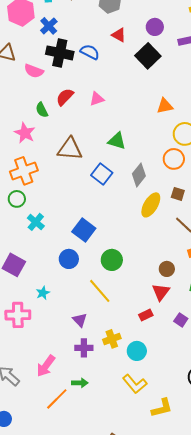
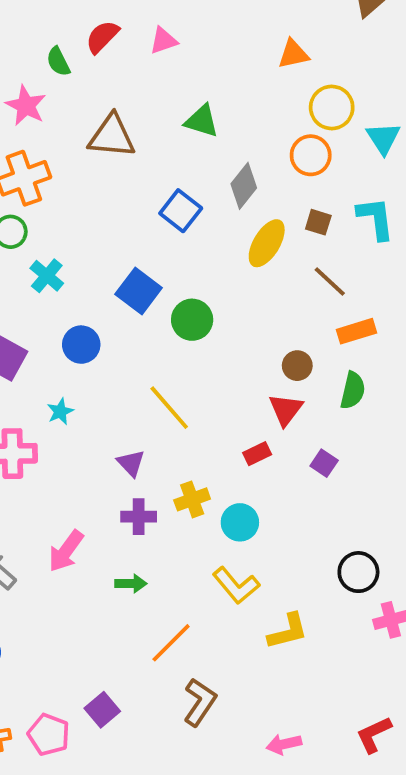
blue square: (102, 174) -> (181, 211), moved
blue circle: (69, 259) -> (81, 345), moved
green circle: (112, 260) -> (192, 320), moved
orange line: (57, 399) -> (171, 643), moved

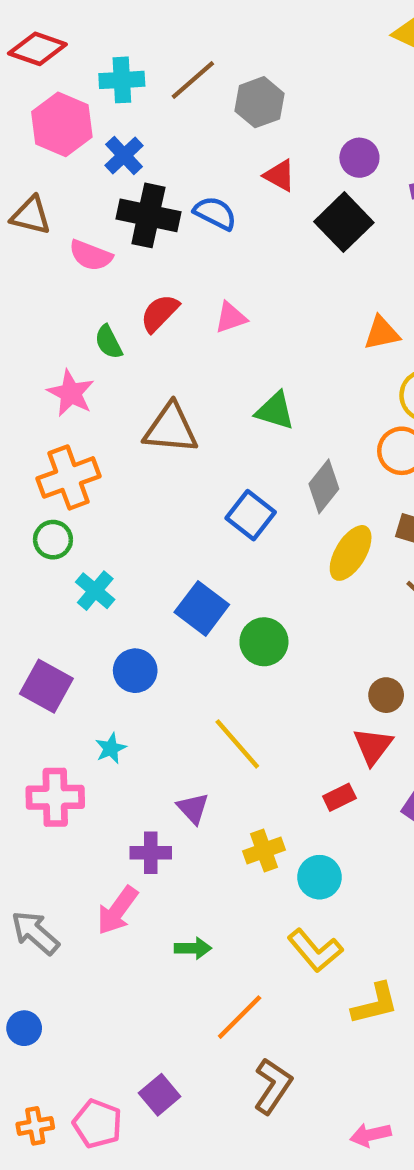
purple cross: (139, 517) -> (151, 853), moved

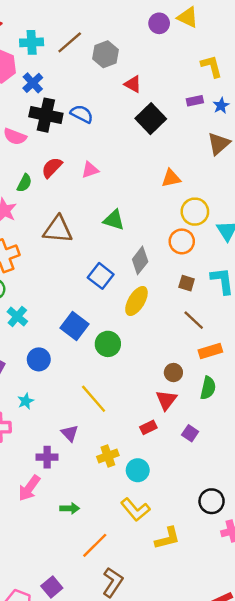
purple circle: (359, 158) -> (159, 23), moved
red triangle: (280, 175) -> (133, 84), moved
green semicircle: (109, 342) -> (24, 183), turned -126
yellow ellipse: (351, 553) -> (136, 301), moved

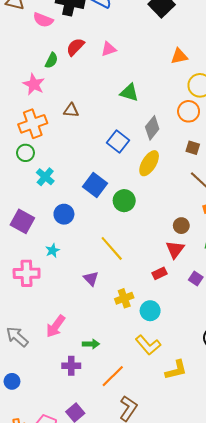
brown triangle: (58, 229) -> (71, 110), moved, size x0.6
purple cross: (47, 457) -> (71, 366), moved

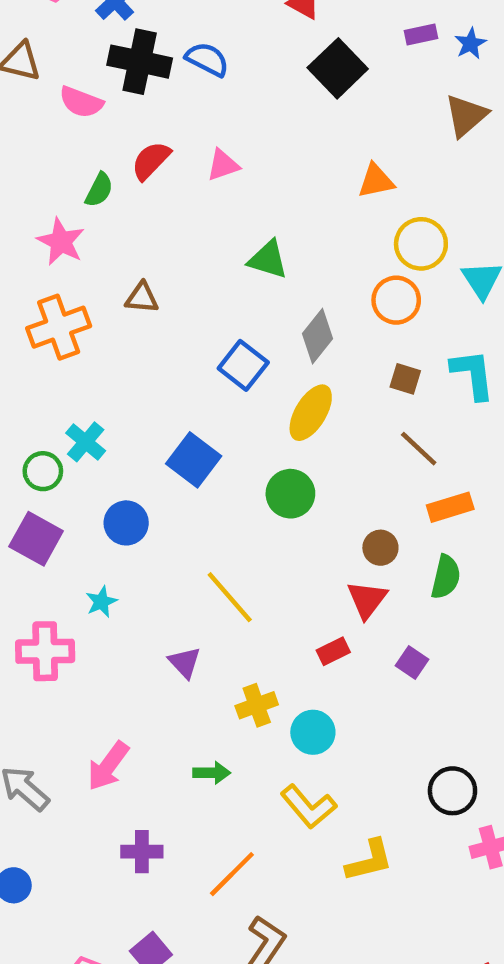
green circle: (25, 153) -> (43, 471), moved
green circle: (124, 201) -> (290, 494), moved
green arrow: (91, 344) -> (212, 773), moved

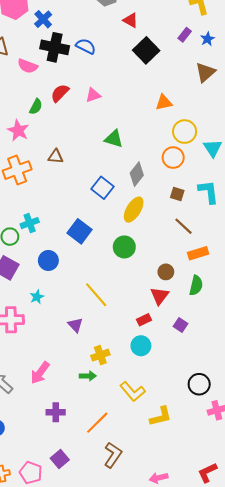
purple rectangle: (421, 35) -> (185, 35), turned -40
cyan cross: (86, 442) -> (30, 223), turned 30
yellow cross: (257, 705) -> (100, 355), moved
cyan circle: (313, 732) -> (141, 346), moved

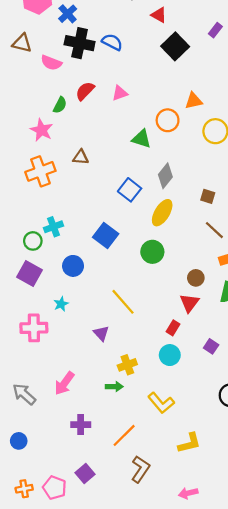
orange circle: (173, 158) -> (168, 120), moved
red rectangle: (144, 320) -> (173, 328), turned -32
purple square: (180, 325) -> (211, 346), moved
yellow L-shape: (161, 416) -> (189, 443), moved

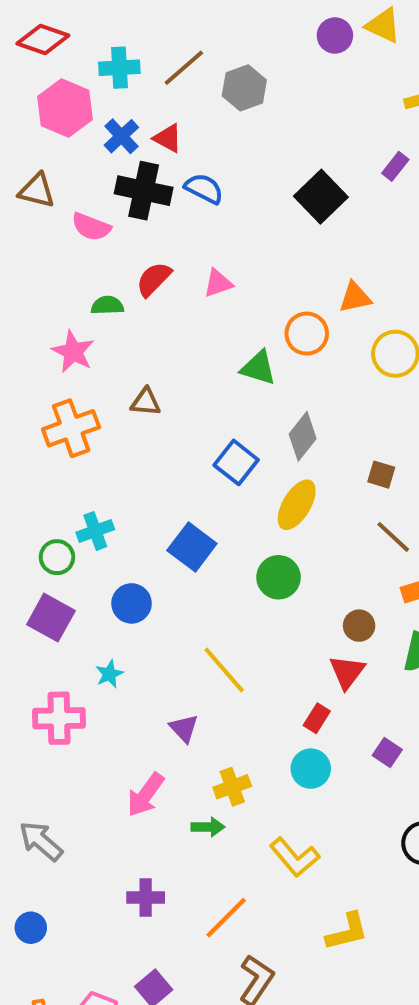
red triangle: (159, 15) -> (168, 138), moved
green semicircle: (60, 105) -> (107, 305), turned -119
pink arrow: (64, 383) -> (146, 795), moved

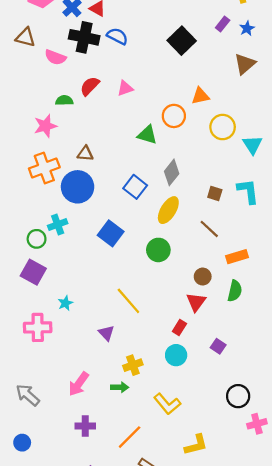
pink star: (73, 352) -> (45, 126), turned 30
brown line: (393, 537) -> (209, 229), moved
blue circle: (131, 603) -> (78, 187), moved, size x1.5
pink arrow: (146, 795) -> (79, 384), moved

